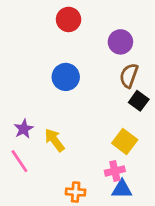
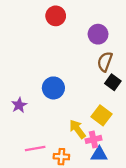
blue circle: (66, 77) -> (53, 88), moved
yellow arrow: (55, 140) -> (77, 129), moved
pink line: (19, 161) -> (35, 149), moved, turned -66

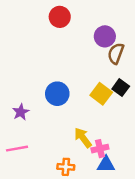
brown semicircle: (105, 62) -> (116, 53), moved
yellow square: (101, 115) -> (101, 94), moved
pink line: (35, 149) -> (17, 149), moved

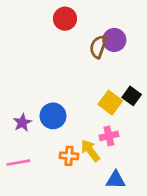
brown semicircle: (116, 53) -> (98, 47), moved
blue circle: (57, 94) -> (53, 116), moved
pink cross: (100, 149) -> (109, 136), moved
orange cross: (66, 167) -> (69, 156), moved

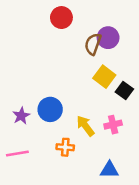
yellow square: (110, 103) -> (104, 77), moved
pink cross: (109, 136) -> (113, 125), moved
yellow arrow: (90, 151) -> (85, 126), moved

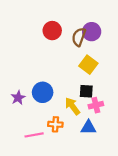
red circle: (61, 18) -> (52, 31), moved
black square: (124, 91) -> (86, 91), moved, turned -32
pink line: (17, 154) -> (34, 135), moved
blue triangle: (109, 170) -> (88, 127), moved

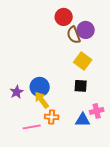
red circle: (52, 31) -> (64, 17), moved
brown semicircle: (79, 37) -> (74, 35), turned -42
pink cross: (96, 105) -> (97, 111), moved
yellow arrow: (72, 106) -> (42, 100), moved

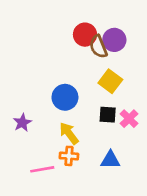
red circle: (64, 17) -> (85, 35), moved
blue circle: (40, 87) -> (65, 97), moved
yellow arrow: (42, 100) -> (69, 133), moved
pink cross: (97, 111) -> (129, 119), moved, turned -32

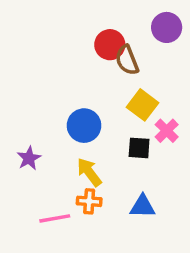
purple circle: (114, 40) -> (167, 27), moved
pink cross: (129, 119) -> (167, 131), moved

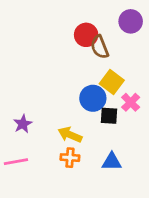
blue circle: (84, 126) -> (93, 98), moved
yellow arrow: (89, 172) -> (70, 135), turned -30
pink line: (55, 218) -> (16, 162), moved

